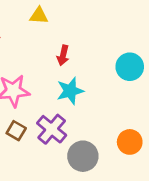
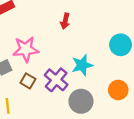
cyan circle: (130, 67) -> (121, 45), moved
cyan star: (70, 91) -> (82, 65), moved

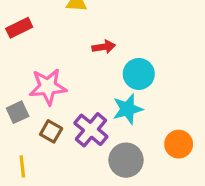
red arrow: (65, 21) -> (104, 47), turned -112
cyan circle: (121, 45) -> (139, 74), moved

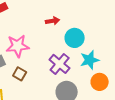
cyan star: (128, 109) -> (90, 60), moved
purple cross: (91, 130) -> (60, 64), moved

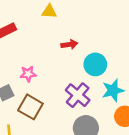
pink star: (18, 46) -> (28, 74), size x0.6
brown square: (20, 74) -> (30, 107), size x1.5

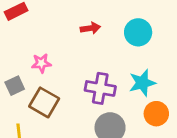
cyan circle: (95, 64) -> (138, 32), moved
purple cross: (78, 95) -> (100, 88), turned -30

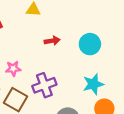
purple cross: (100, 88) -> (44, 85), moved, turned -30

